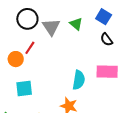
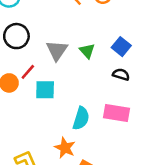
black circle: (27, 19) -> (16, 36), moved
black semicircle: (107, 40) -> (121, 74), turned 136
cyan square: (24, 88) -> (45, 90), moved

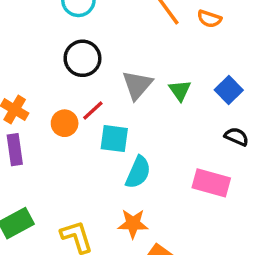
black semicircle: (121, 74) -> (237, 137), moved
cyan semicircle: (81, 118) -> (138, 172), moved
orange star: (65, 148) -> (133, 224), turned -30

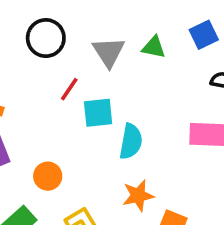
green triangle: (180, 90) -> (154, 47), turned -30
blue square: (229, 90) -> (204, 35), turned 32
orange circle: (65, 123) -> (48, 176), moved

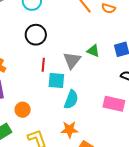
gray triangle: (109, 52) -> (72, 60), moved
red line: (69, 89) -> (43, 65), turned -40

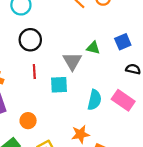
red line: (43, 65) -> (34, 72), moved
cyan semicircle: (71, 100) -> (94, 100), moved
pink rectangle: (114, 104) -> (123, 100), turned 30

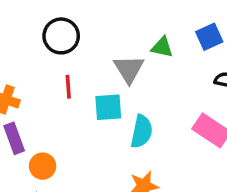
cyan semicircle: (94, 100) -> (142, 131), moved
orange circle: (28, 121) -> (43, 166), moved

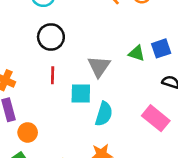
green triangle: (162, 47) -> (137, 53), moved

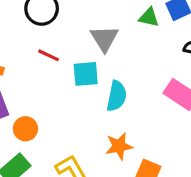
red line: (53, 75) -> (49, 55), turned -60

